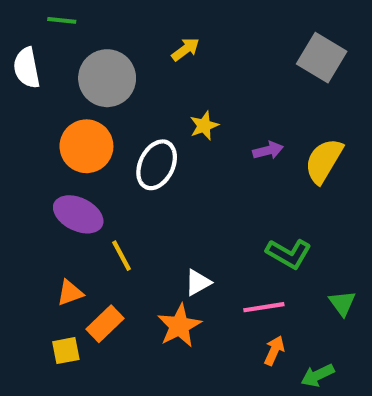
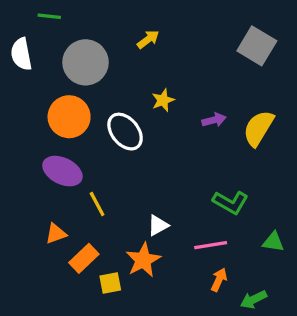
white ellipse: (157, 165) -> (125, 132), turned -66
green triangle: (342, 303) -> (273, 242), turned -45
yellow square: (66, 351) -> (110, 283), moved

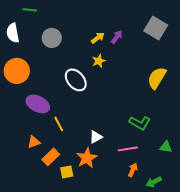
yellow arrow: (148, 39) -> (98, 38), moved
gray circle: (86, 62) -> (52, 38), size x0.7
orange circle: (69, 117) -> (17, 71), moved
purple arrow: (214, 120) -> (117, 37), moved, turned -40

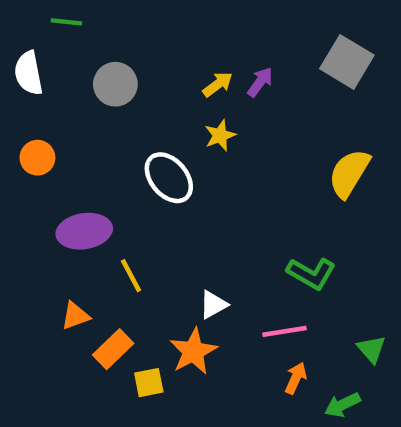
orange circle: (17, 71) -> (37, 158), size x0.6
purple ellipse: (38, 104) -> (84, 231), turned -35
green triangle: (166, 147) -> (371, 349), moved, turned 40

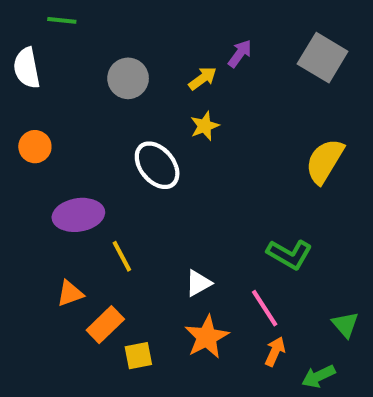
purple arrow: (260, 82) -> (240, 54), moved
gray circle: (115, 84) -> (128, 78), moved
pink line: (285, 331) -> (265, 308), turned 66
orange star: (193, 351) -> (207, 337), moved

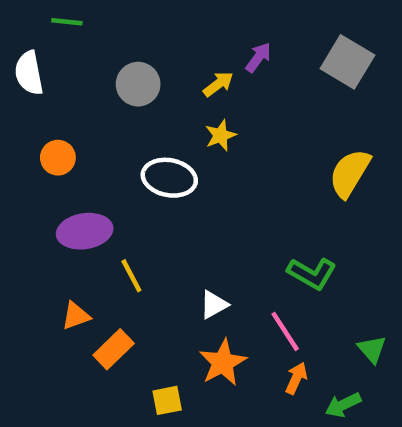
orange circle: (35, 147) -> (58, 158), moved
white ellipse: (157, 165) -> (169, 178), turned -39
yellow square: (138, 356) -> (167, 400), moved

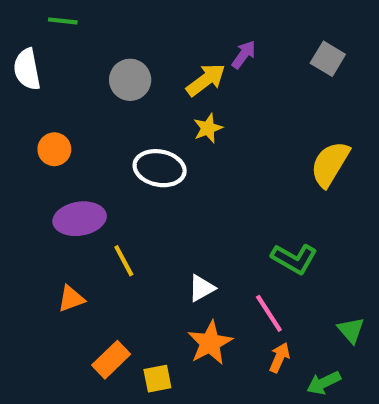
gray square: (347, 62) -> (328, 59), size x0.7
yellow arrow: (218, 84) -> (206, 80), size x1.4
orange rectangle: (114, 349) -> (111, 360), moved

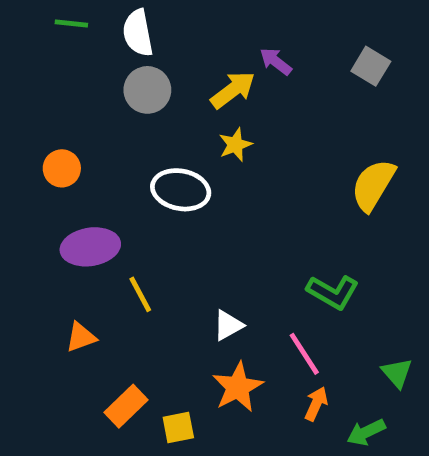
purple arrow: (244, 55) -> (276, 61), turned -88
white semicircle: (27, 69) -> (138, 33), moved

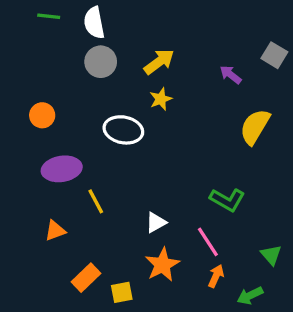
purple arrow: (276, 61) -> (231, 75), moved
gray square: (371, 66) -> (274, 55), moved

